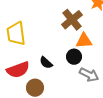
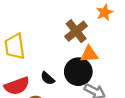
black circle: (74, 57) -> (78, 72), size x1.6

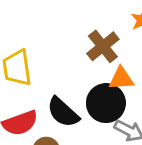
black semicircle: (48, 78) -> (63, 112), size x1.6

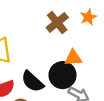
brown cross: (103, 46) -> (57, 23), moved

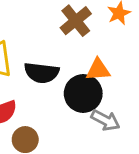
black semicircle: (32, 82) -> (42, 73), moved, turned -35

